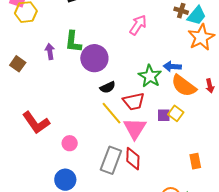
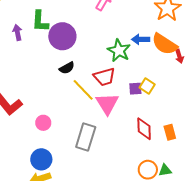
orange semicircle: (184, 86) -> (164, 44), moved
black semicircle: (108, 87) -> (67, 68), moved
red diamond: (133, 159) -> (144, 129), moved

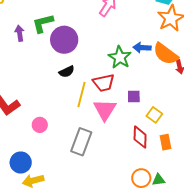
green L-shape: (40, 21) -> (43, 23), turned 70
yellow square: (147, 86) -> (154, 115), moved
yellow line: (83, 90) -> (82, 95), turned 55
blue circle: (41, 159) -> (21, 163), moved

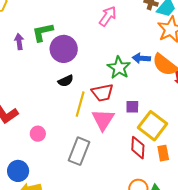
yellow square: (154, 115) -> (153, 126), size x1.8

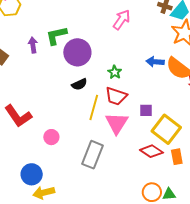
green star: (119, 68) -> (115, 72), moved, size x0.6
red trapezoid: (102, 93) -> (116, 96), turned 30
red diamond: (138, 148) -> (151, 151), turned -60

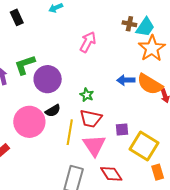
pink circle: (51, 137) -> (29, 122), moved, size x2.0
red diamond: (151, 151) -> (111, 174), moved, turned 30

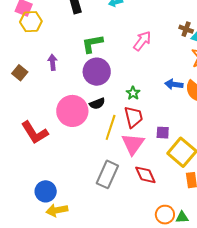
green L-shape: (25, 65) -> (92, 44), moved
red trapezoid: (91, 119) -> (133, 117), turned -125

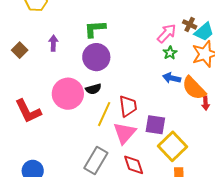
pink arrow: (142, 41) -> (167, 33), moved
green star: (133, 93) -> (170, 53), moved
purple square: (163, 133) -> (155, 125), size x1.5

